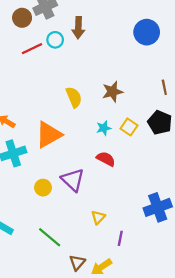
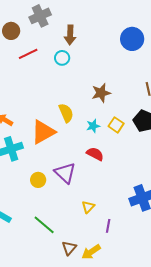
brown circle: (22, 18) -> (11, 31), moved
cyan circle: (55, 40) -> (62, 58), moved
yellow semicircle: (74, 97) -> (66, 113), moved

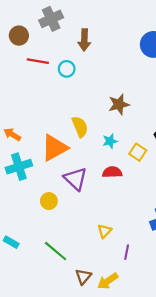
red line: (28, 54) -> (38, 61), turned 36
cyan circle: (62, 58) -> (67, 69), moved
yellow square: (116, 125) -> (138, 152), moved
red semicircle: (95, 154) -> (112, 172), turned -30
purple triangle: (65, 173) -> (76, 179), moved

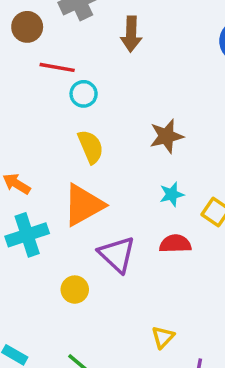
cyan circle: (67, 69) -> (84, 94), moved
brown star: (119, 104) -> (166, 136), moved
yellow semicircle: (80, 127) -> (91, 147), moved

